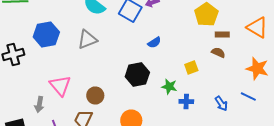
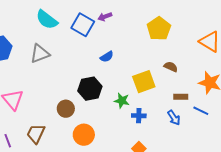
brown rectangle: (222, 34) -> (181, 97), moved
yellow square: (191, 68) -> (144, 82), size x1.6
brown circle: (95, 96) -> (66, 109), moved

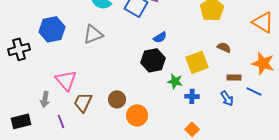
black hexagon: (90, 89) -> (153, 60), moved
brown circle: (66, 109) -> (117, 99), moved
brown trapezoid: (36, 134) -> (83, 102), moved

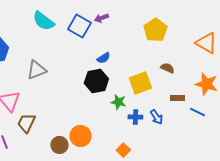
gray triangle: (93, 34) -> (36, 70), moved
blue arrow: (227, 98) -> (156, 117), moved
brown circle: (117, 99) -> (59, 145), moved
orange square: (192, 129) -> (123, 150), moved

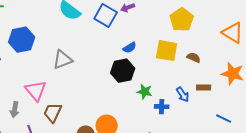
yellow square: (140, 83) -> (167, 51), moved, turned 30
blue line: (197, 112) -> (224, 119), moved
blue arrow: (156, 117) -> (183, 95), moved

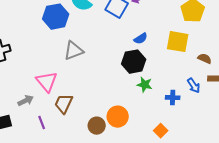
blue hexagon: (22, 40) -> (56, 17), moved
brown semicircle: (194, 58) -> (205, 59), moved
green star: (145, 92) -> (145, 85), moved
gray arrow: (15, 110) -> (26, 101), turned -126

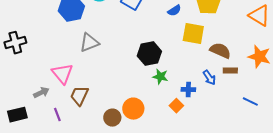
blue semicircle: (141, 39) -> (174, 11), moved
brown semicircle: (205, 59) -> (220, 51), size x1.5
orange square: (161, 131) -> (176, 106), moved

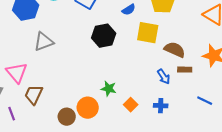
black hexagon: (149, 54) -> (104, 36), moved
green star: (160, 77) -> (109, 89), moved
blue cross: (188, 90) -> (161, 106), moved

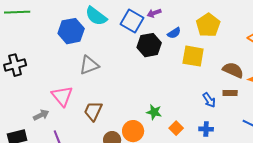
black hexagon: (104, 36) -> (149, 45), moved
brown semicircle: (175, 50) -> (233, 70), moved
brown trapezoid: (34, 95) -> (93, 111), moved

